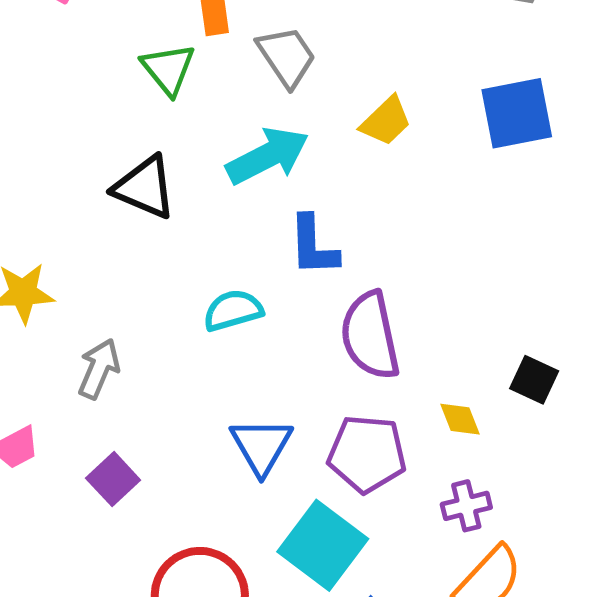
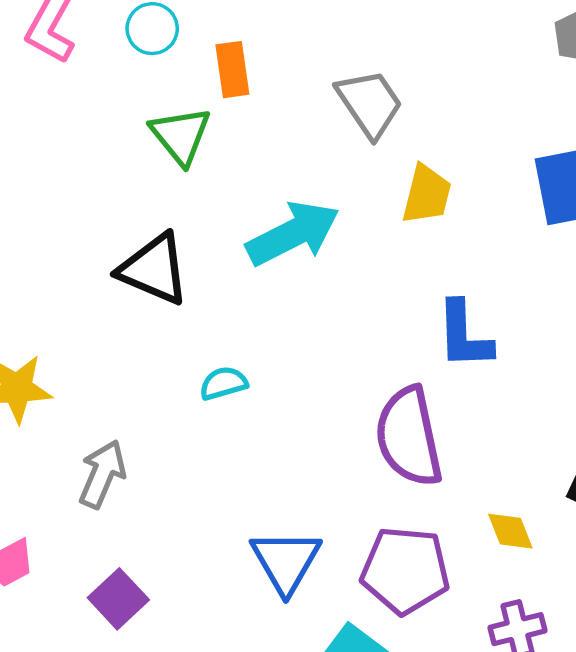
gray trapezoid: (287, 56) -> (370, 103), moved
yellow trapezoid: (386, 121) -> (427, 194), turned -32
blue L-shape: (313, 246) -> (464, 335), moved
cyan semicircle: (233, 310) -> (223, 383), moved, size x0.7

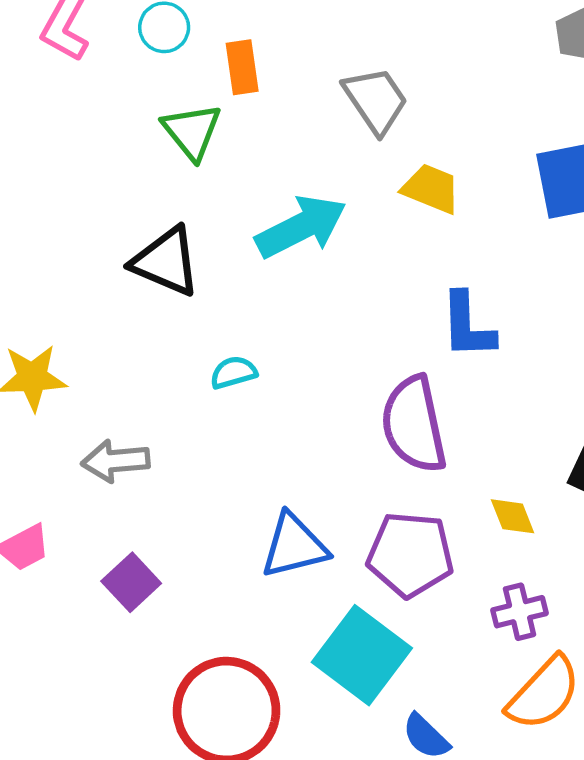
yellow trapezoid: (427, 194) -> (431, 189), turned -82
gray arrow: (102, 474) -> (116, 461), turned -118
blue triangle: (286, 561) -> (294, 546), turned 46

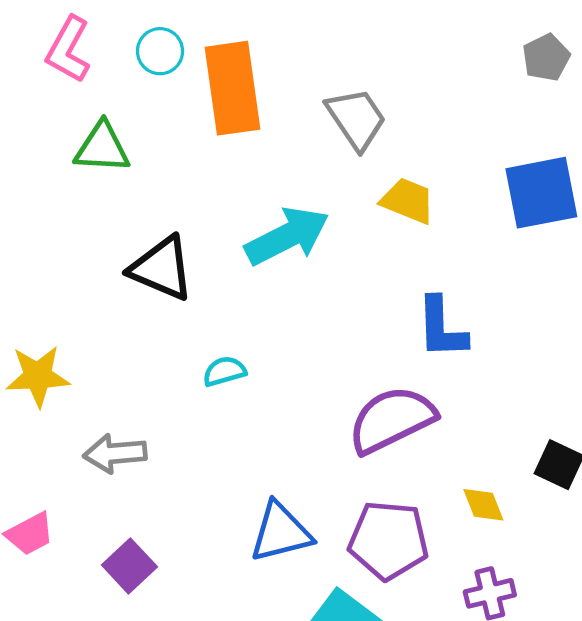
orange rectangle: (242, 67) -> (232, 88), size x1.8
green triangle: (192, 131) -> (102, 148), moved, turned -48
purple semicircle: (414, 424) -> (392, 420), turned 76

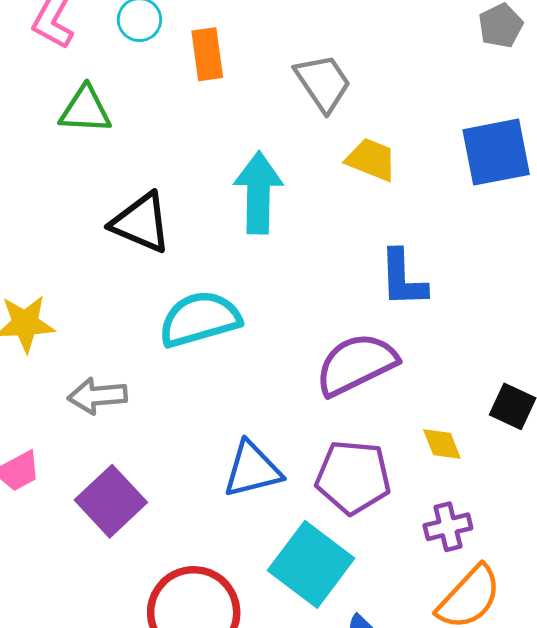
orange rectangle: (232, 88) -> (207, 54), size x0.6
cyan arrow: (287, 236) -> (258, 193), turned -62
cyan semicircle: (224, 371) -> (200, 319), size x2.0
purple square: (129, 566) -> (111, 501), size x1.4

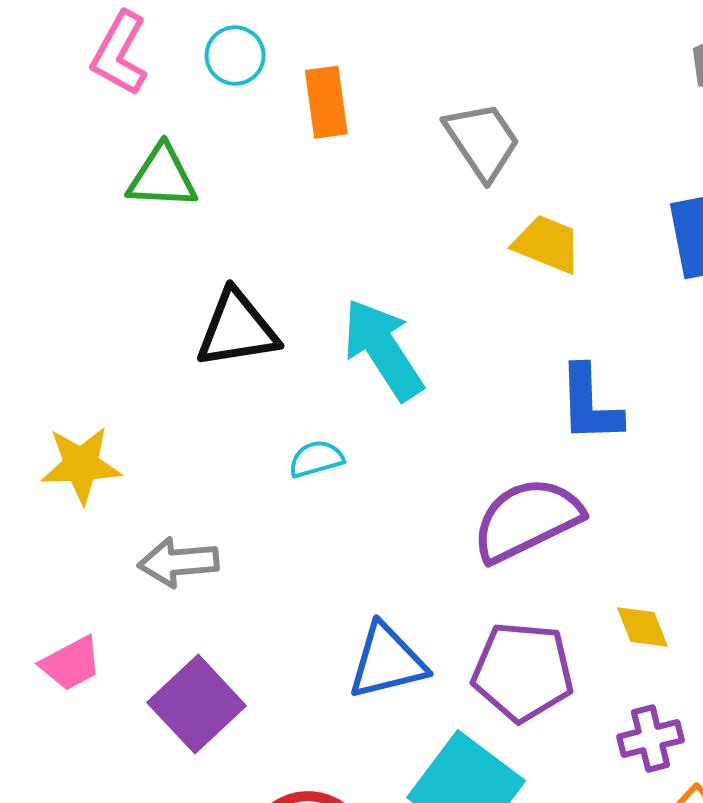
cyan arrow: (258, 193) -> (383, 349), moved, turned -34
black triangle: (141, 223) -> (237, 329), turned -32
cyan semicircle: (200, 319) -> (316, 459), size x0.5

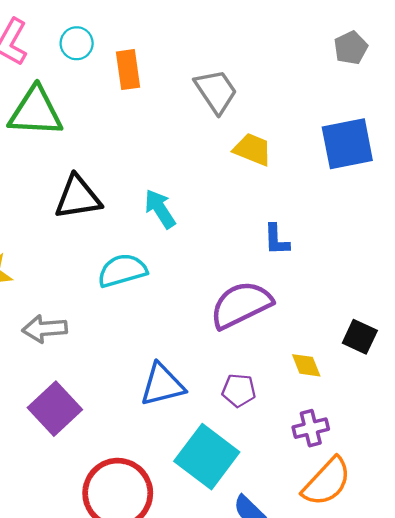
green triangle: (162, 177) -> (35, 112), size x1.4
cyan arrow: (383, 349) -> (160, 209), size x0.7
blue L-shape: (590, 404) -> (276, 240), size x0.7
cyan semicircle: (316, 459) -> (122, 271), size x1.6
purple pentagon: (523, 672) -> (239, 390), size x0.6

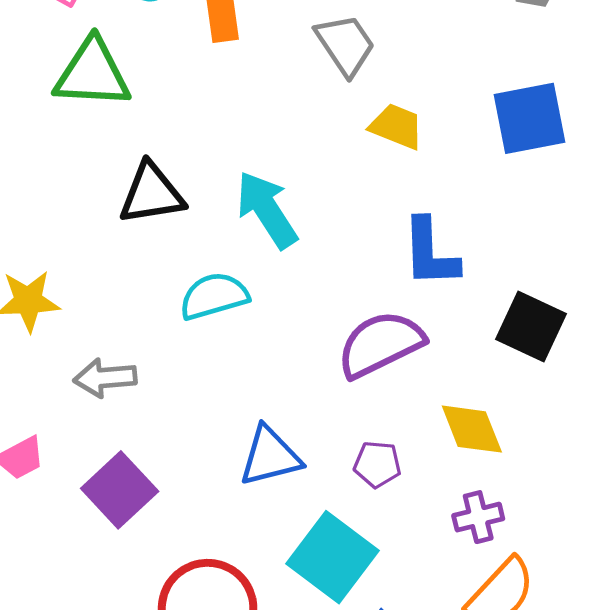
cyan arrow: (160, 209) -> (267, 210), size x1.4
blue L-shape: (276, 240) -> (430, 253), size x1.6
black square: (360, 337) -> (531, 327), moved, size x1.4
yellow diamond: (306, 365) -> (472, 429), size x1.5

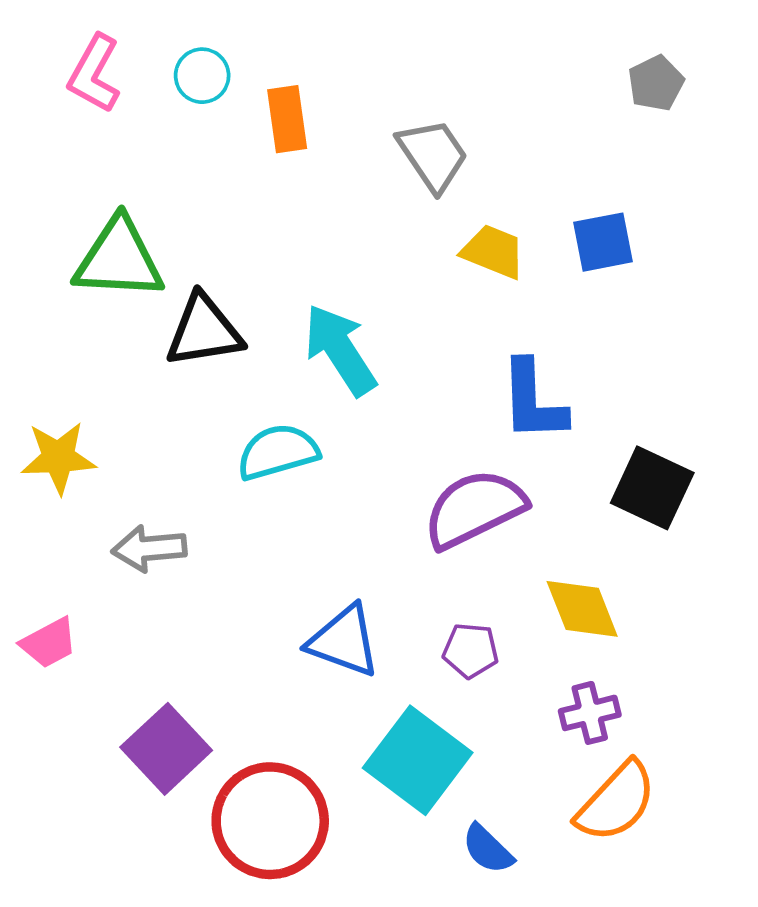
green triangle: (92, 74) -> (119, 259), moved
blue square: (529, 118) -> (603, 242), moved, size x0.7
blue triangle: (270, 456) -> (344, 641), turned 34
purple square: (120, 490) -> (166, 749), moved

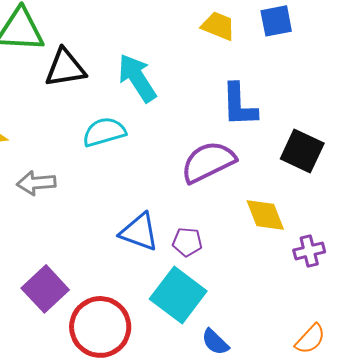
purple pentagon: (471, 651) -> (187, 242), moved
purple cross: (590, 713) -> (309, 251), moved
orange semicircle: (616, 802) -> (310, 339), moved, size x0.7

